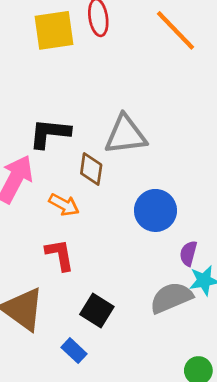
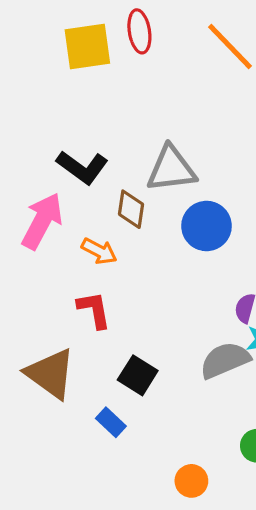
black L-shape: (50, 133) -> (82, 167), turned -150
blue circle: (155, 210) -> (207, 226), moved

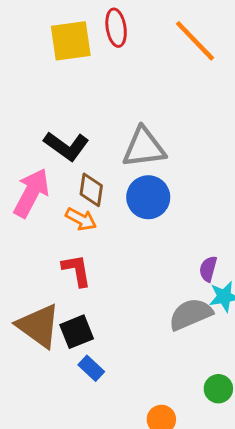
brown diamond: (131, 209) -> (91, 190), moved
blue circle: (207, 226) -> (148, 197), moved
black square: (138, 375) -> (77, 332), moved, turned 36

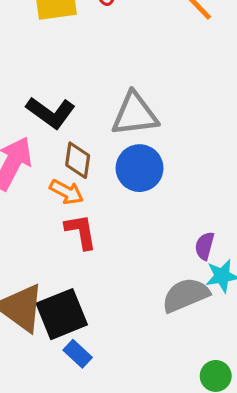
red L-shape: (77, 270) -> (81, 232), moved
black square: (77, 332) -> (62, 314), size x1.4

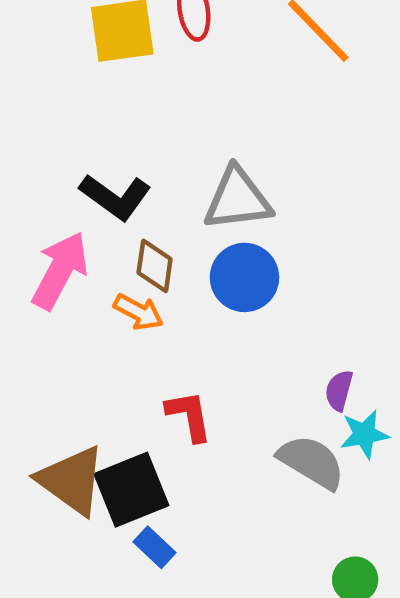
red L-shape: (81, 232) -> (189, 416), moved
gray semicircle: (186, 295) -> (311, 462), turned 54

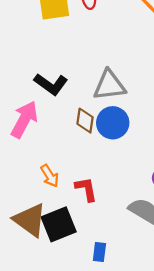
brown diamond: (155, 266) -> (85, 121), moved
orange arrow: (138, 312) -> (50, 176), moved, turned 30
blue rectangle: (155, 547) -> (99, 252), moved, turned 54

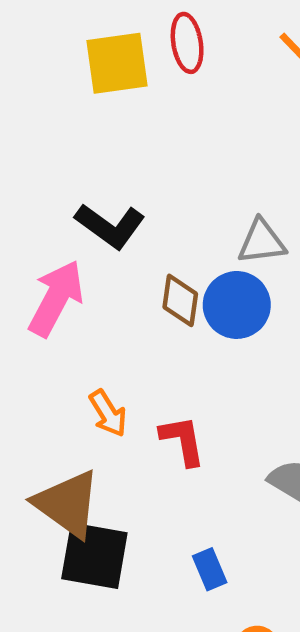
gray triangle: (109, 85) -> (262, 242), moved, size x0.7
black square: (59, 224) -> (94, 556), moved, turned 32
blue rectangle: (99, 252) -> (210, 569), turned -30

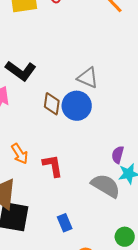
gray triangle: (262, 242) -> (88, 78), turned 30

